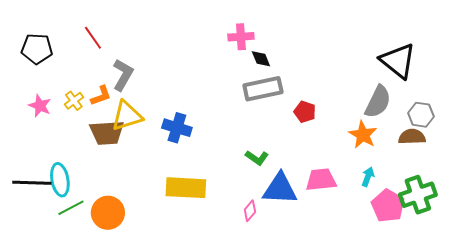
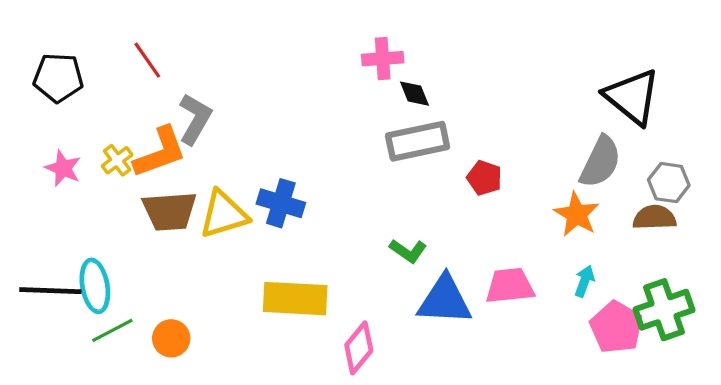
orange L-shape: (101, 96) -> (160, 152), size x1.6
yellow triangle: (127, 116) -> (224, 214), moved
pink diamond: (250, 211) -> (359, 348), moved, size x1.5
orange circle: (108, 213) -> (171, 338), size x0.7

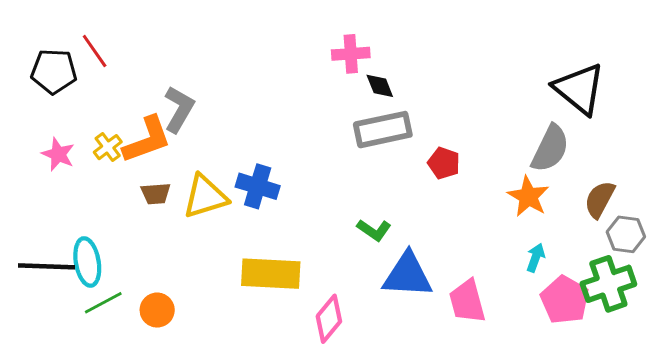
red line: (147, 60) -> (95, 51), moved
gray hexagon: (669, 183) -> (626, 234), moved
brown trapezoid: (170, 211) -> (156, 194), size x0.6
brown semicircle: (654, 218) -> (600, 199), turned -60
pink trapezoid: (510, 286) -> (467, 301), moved, turned -99

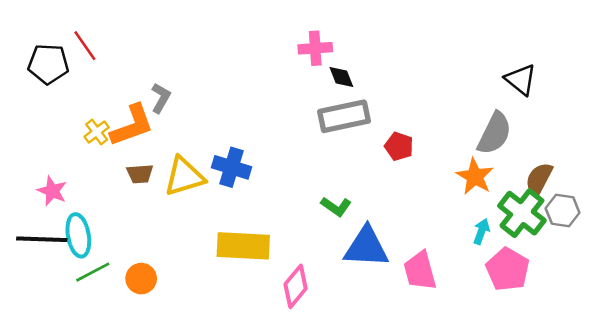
black triangle: (579, 89) -> (521, 80), size x0.7
gray L-shape: (179, 109) -> (161, 98), size x0.7
pink star: (58, 154) -> (52, 191), moved
green cross: (608, 284) -> (522, 213), moved, turned -33

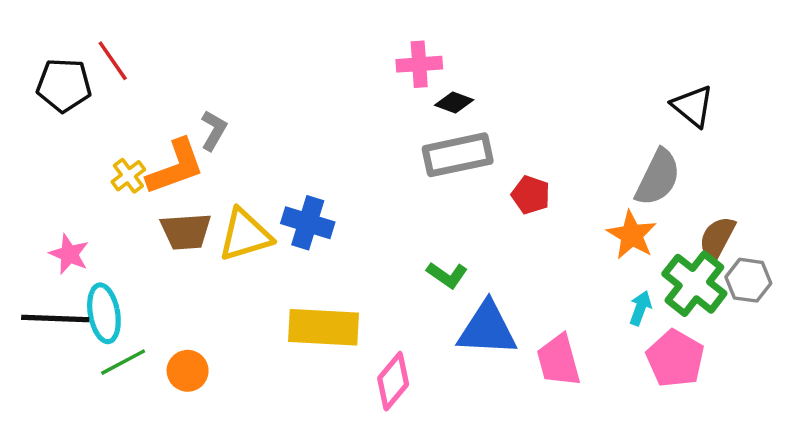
black diamond: (341, 77) -> (454, 103), turned -48
brown trapezoid: (140, 174) -> (186, 231), size x1.4

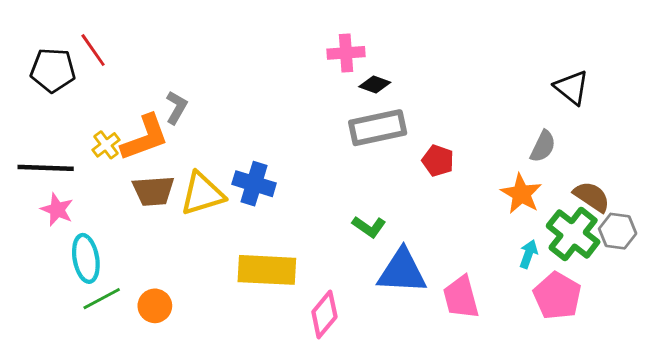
gray semicircle: (658, 177) -> (543, 146), size x0.7
brown semicircle: (717, 238) -> (592, 197), turned 96
black line: (55, 319) -> (46, 168), moved

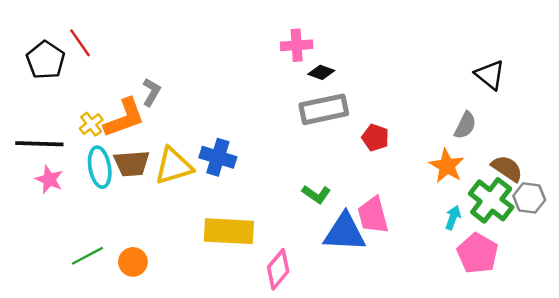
black pentagon: (53, 70) -> (46, 60), turned 30
cyan ellipse: (86, 258) -> (100, 167), moved
pink trapezoid: (461, 297) -> (373, 215), moved

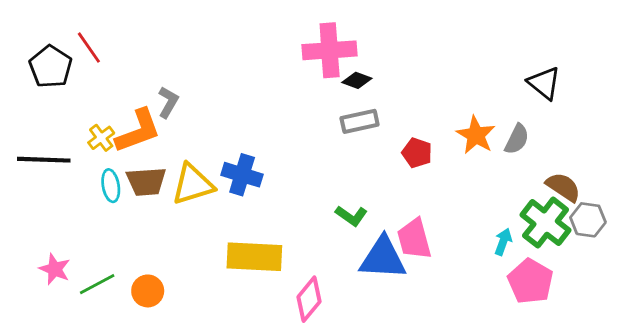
pink cross: (297, 45) -> (330, 50), size x1.5
gray rectangle: (324, 109) -> (360, 121), size x0.7
orange star: (447, 166) -> (476, 135), moved
cyan ellipse: (100, 167) -> (111, 186), size x0.7
pink star: (49, 179) -> (55, 269), moved

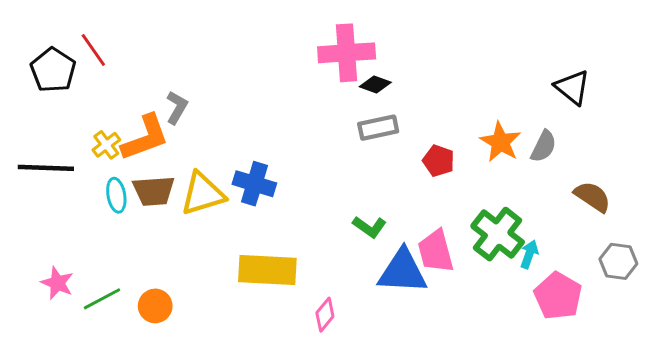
gray hexagon: (588, 220) -> (618, 261), moved
green cross: (546, 223) -> (498, 234), moved
pink diamond: (309, 299) -> (325, 315), size x0.7

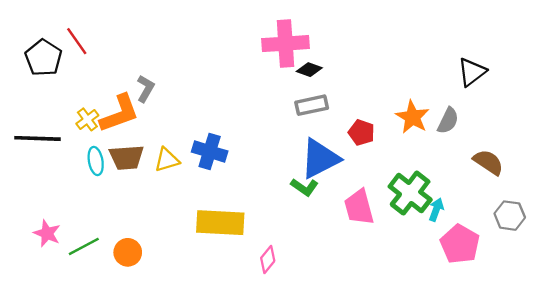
black triangle: (572, 87) -> (472, 72), turned 44
yellow triangle: (203, 194) -> (167, 160), size x0.7
blue triangle: (403, 271) -> (320, 159), moved, turned -30

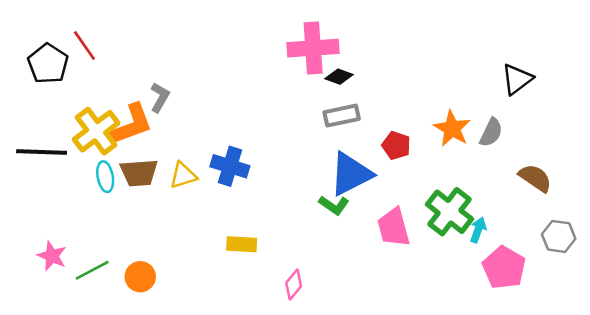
yellow cross: (87, 119) -> (96, 131), size x1.8
yellow rectangle: (220, 223) -> (242, 244), size x0.6

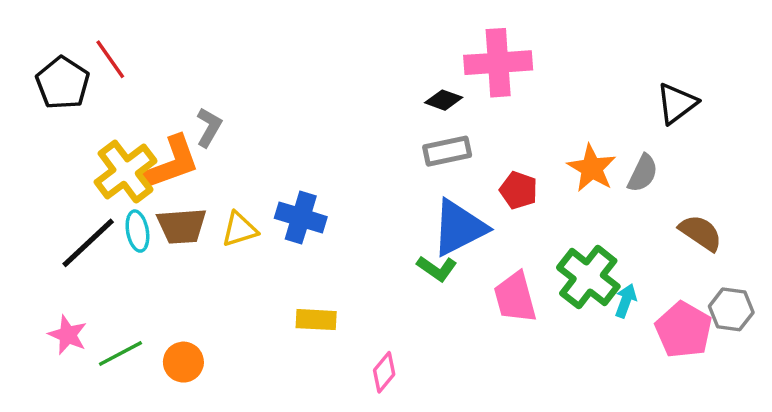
pink cross: (313, 48) -> (498, 63), moved
black line: (42, 152) -> (88, 243), moved, turned -45
pink pentagon: (504, 268) -> (684, 330), moved

